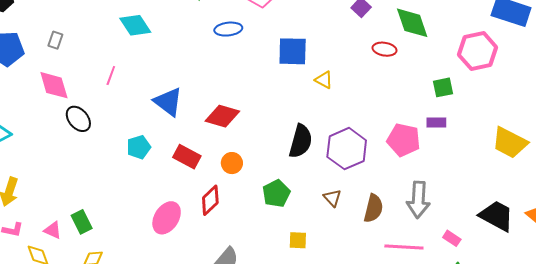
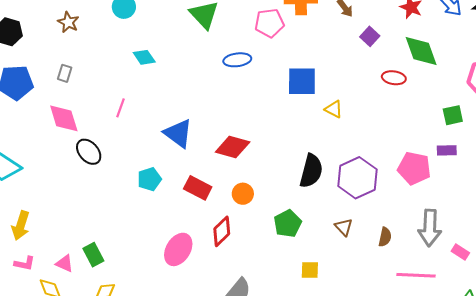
cyan diamond: (135, 25) -> (144, 57), size x0.7
brown semicircle: (373, 208) -> (385, 237), size x0.7
pink rectangle: (452, 238) -> (460, 252), moved

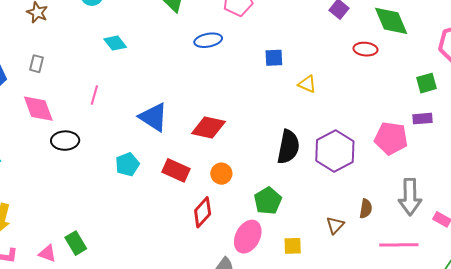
blue square: (302, 81) -> (274, 58), size x0.6
black ellipse: (89, 152) -> (65, 141), turned -48
brown triangle: (344, 227) -> (335, 225), moved, turned 30
pink ellipse: (178, 249) -> (248, 237), moved

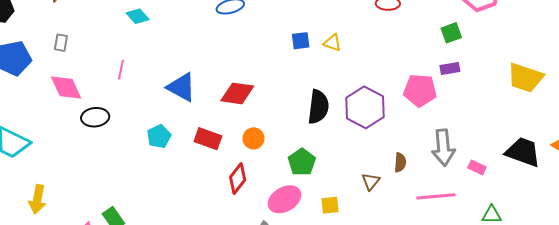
blue square: (274, 58) -> (301, 41), moved
pink ellipse: (248, 237) -> (285, 199), turned 36

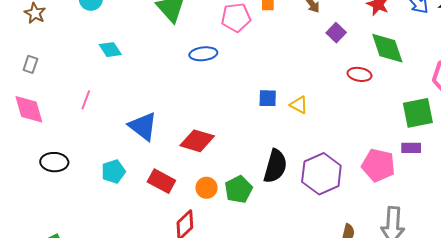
green square: (451, 33) -> (418, 113), size x1.5
black ellipse: (95, 117) -> (54, 162), moved
green pentagon: (302, 162) -> (239, 189), moved

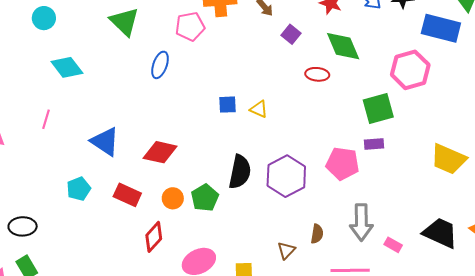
cyan diamond: (110, 50) -> (67, 67), size x1.4
blue ellipse: (203, 54) -> (160, 65), turned -60
black ellipse: (54, 162) -> (23, 226), moved

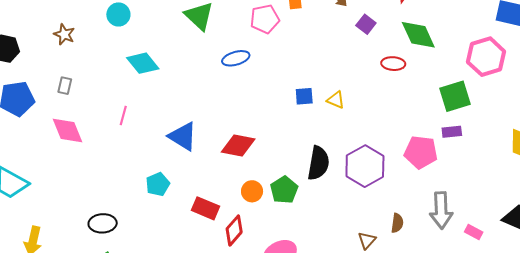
blue ellipse: (160, 65) -> (236, 58), turned 56
red rectangle: (127, 195) -> (206, 208), moved

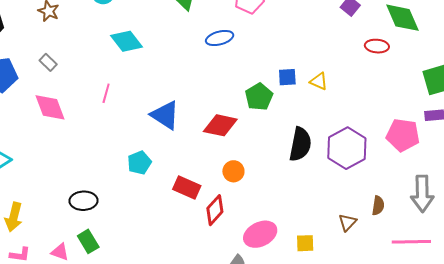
gray rectangle: (65, 86) -> (48, 62), turned -60
green pentagon: (284, 190) -> (259, 97), moved

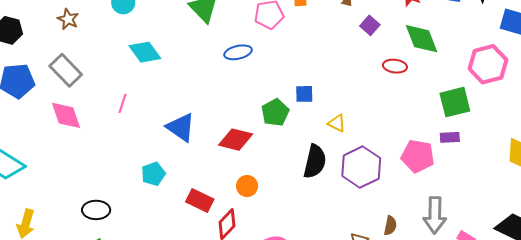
gray rectangle: (48, 62) -> (66, 70), size x1.8
yellow triangle: (319, 81) -> (337, 123), moved

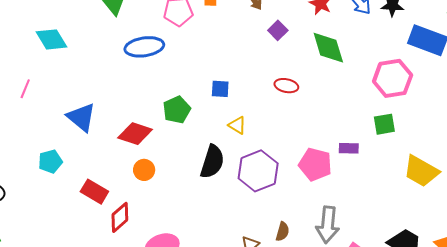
blue ellipse: (238, 52) -> (144, 47), size x1.4
red ellipse: (395, 66) -> (286, 86), moved
blue square: (304, 94) -> (220, 89), moved
green square: (455, 102) -> (384, 124), moved, size x0.7
orange circle: (247, 186) -> (144, 170), moved

